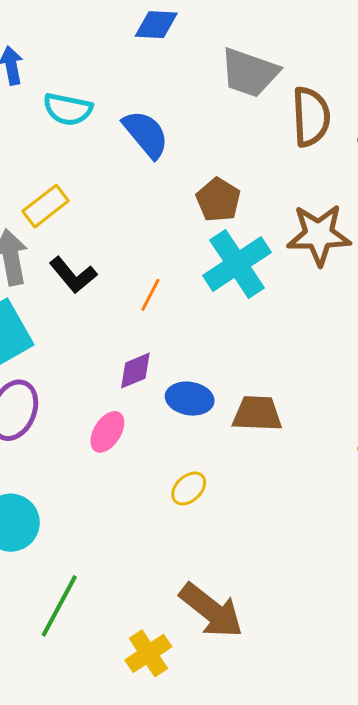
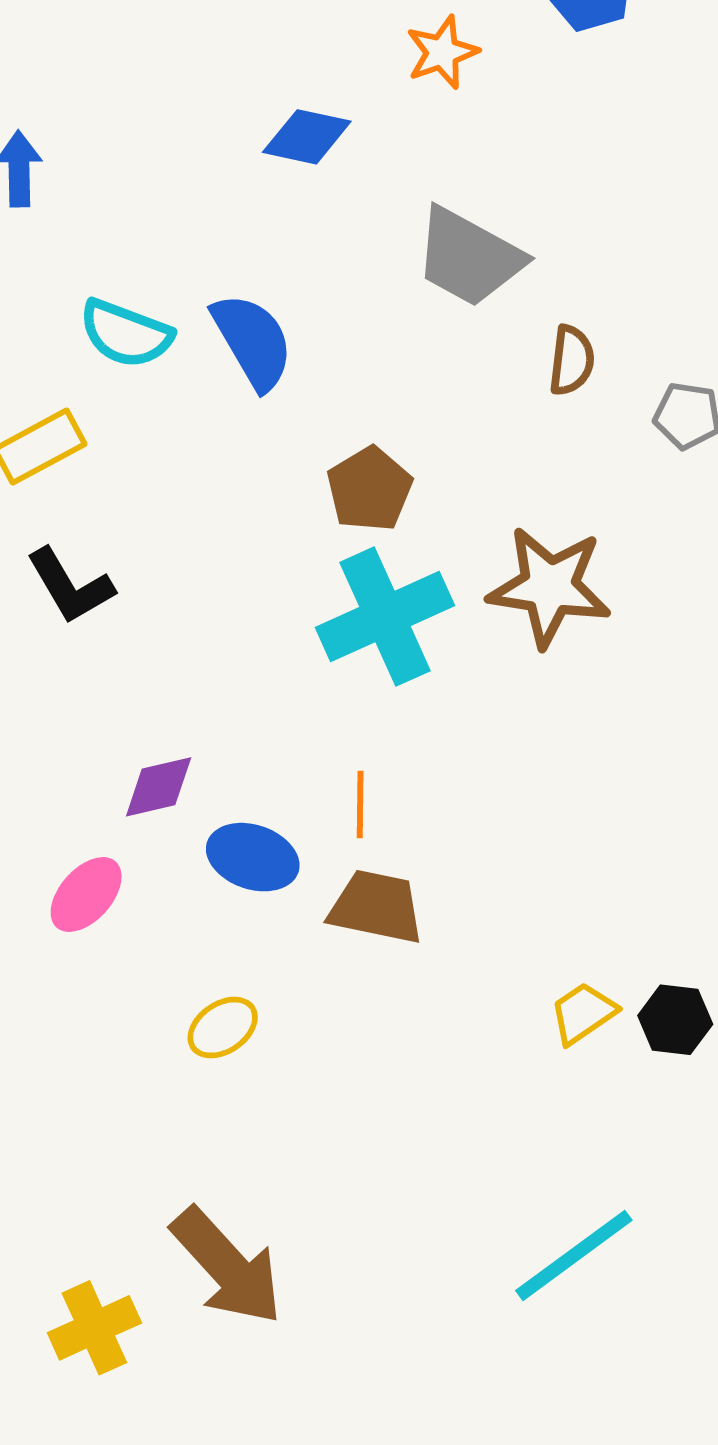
cyan semicircle: (68, 109) -> (126, 334), moved
brown semicircle: (311, 117) -> (572, 360), size x0.6
orange line: (150, 295) -> (360, 804), moved, turned -36

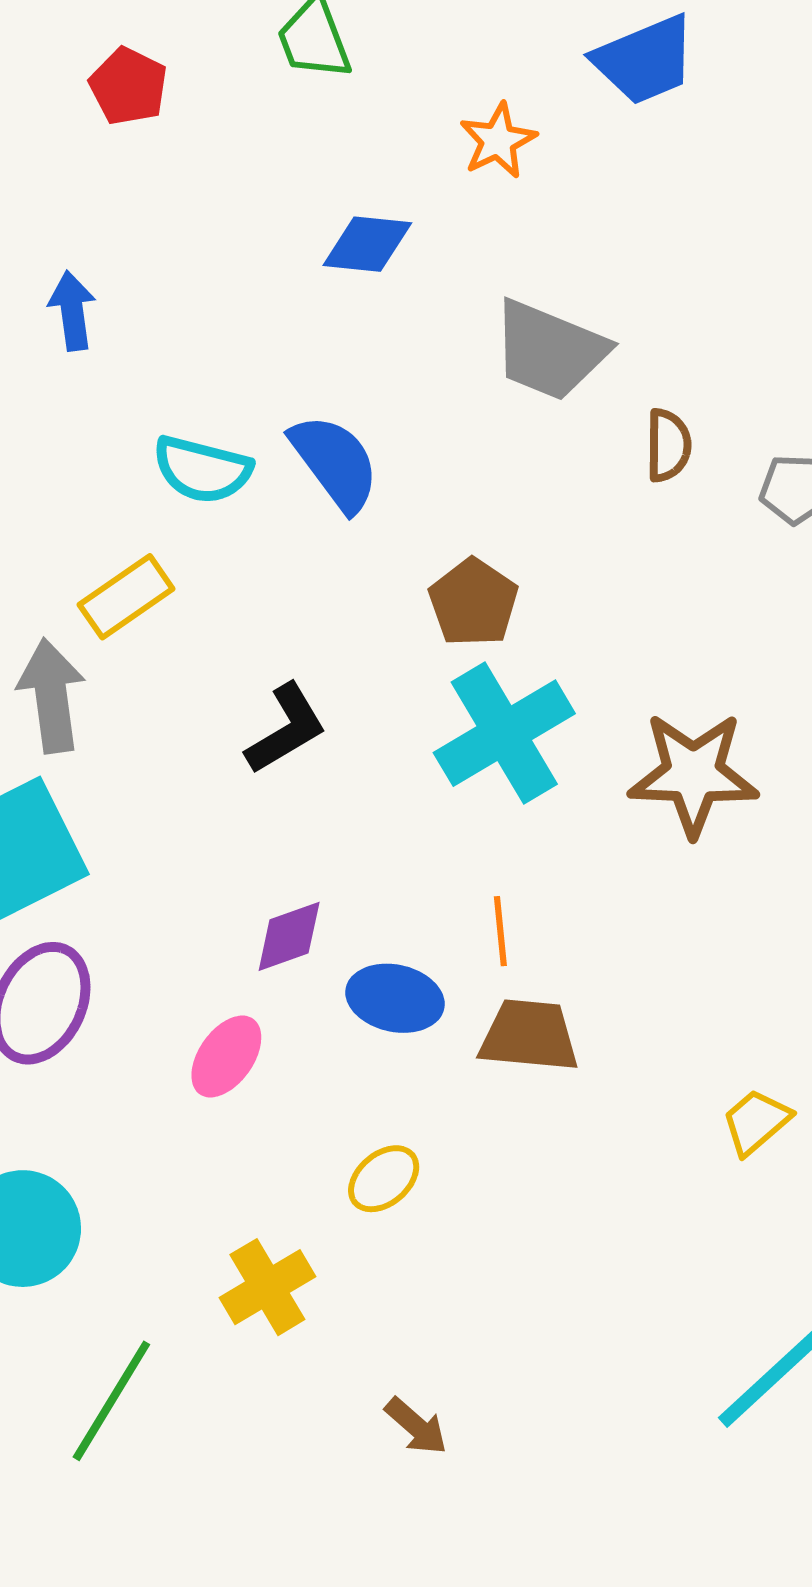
black L-shape: (70, 586) -> (286, 729), moved, turned -84
brown star: (549, 587) -> (693, 774), moved
brown arrow: (227, 1266) -> (416, 1426), size x0.5
yellow cross: (94, 1328) -> (267, 1287), moved

